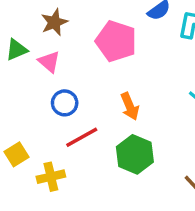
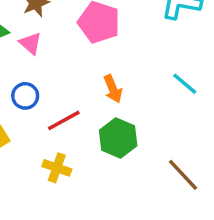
blue circle: (65, 103) -> (25, 96), moved
yellow cross: (51, 177) -> (57, 168), moved, turned 32

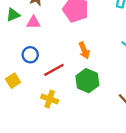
pink triangle: (30, 43) -> (33, 22), turned -40

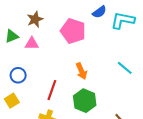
blue circle: (30, 55) -> (18, 75), moved
red line: (54, 70) -> (52, 90), turned -42

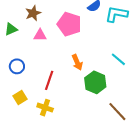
pink triangle: (32, 44) -> (40, 35), moved
yellow square: (12, 101) -> (20, 98), moved
green hexagon: (85, 101) -> (95, 82), moved

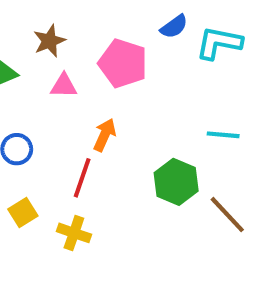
cyan line: (118, 59) -> (223, 135), turned -35
orange arrow: (77, 62) -> (105, 135), moved, turned -133
brown line: (117, 112) -> (227, 215), moved

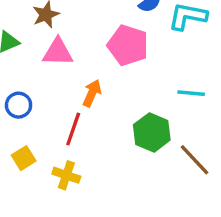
pink pentagon: (123, 63) -> (128, 45), moved
pink triangle: (64, 86) -> (58, 52), size x1.4

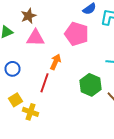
yellow cross: (66, 175) -> (30, 112), moved

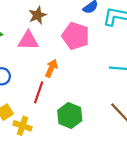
brown star: (28, 16) -> (37, 15), moved
green hexagon: (90, 85) -> (70, 115), moved

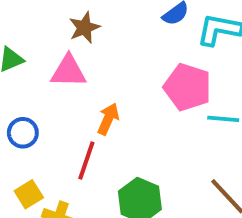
pink pentagon: (76, 36) -> (188, 87), moved

